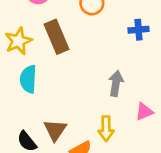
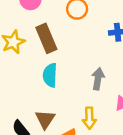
cyan semicircle: (28, 79) -> (50, 75), moved

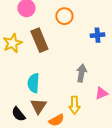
cyan semicircle: (50, 75) -> (33, 83), moved

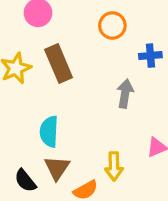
orange circle: (64, 16) -> (112, 25), moved
gray arrow: (81, 73) -> (125, 94), moved

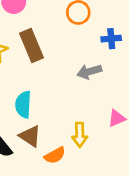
gray arrow: (125, 94) -> (89, 72), turned -115
brown triangle: (57, 168) -> (30, 136), turned -30

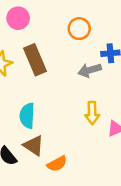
gray arrow: (89, 72) -> (90, 70), moved
yellow arrow: (80, 135) -> (92, 113), moved

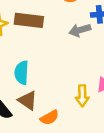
brown rectangle: (35, 60) -> (29, 20), turned -60
yellow arrow: (92, 113) -> (82, 96), moved

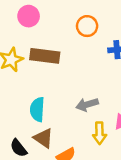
gray arrow: (80, 30) -> (87, 104), moved

